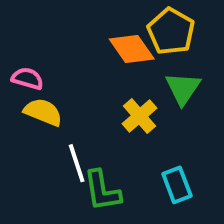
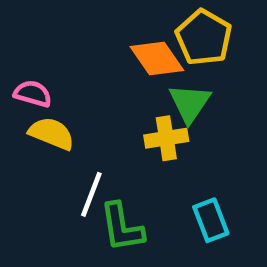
green triangle: (183, 88) -> (190, 103), moved
yellow cross: (140, 116) -> (166, 138), turned 32
white line: (77, 163) -> (91, 194), turned 39

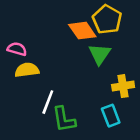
yellow semicircle: (52, 134) -> (27, 70), turned -30
yellow cross: (166, 138) -> (123, 86), moved

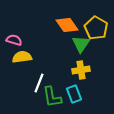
yellow pentagon: (107, 19) -> (96, 28), moved
yellow cross: (123, 86) -> (81, 70), moved
cyan rectangle: (111, 116) -> (74, 94), moved

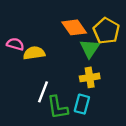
yellow semicircle: (22, 57) -> (34, 53), moved
cyan rectangle: (74, 94) -> (82, 104), turned 36

